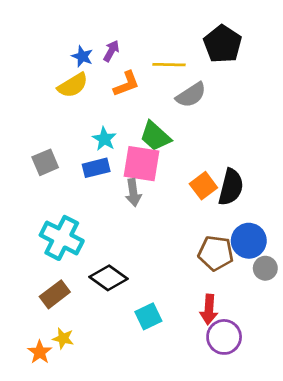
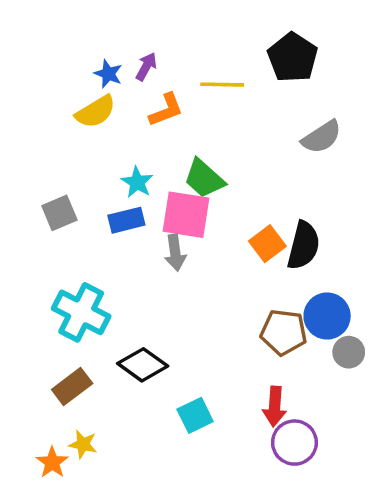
gray semicircle: (191, 95) -> (322, 137), moved

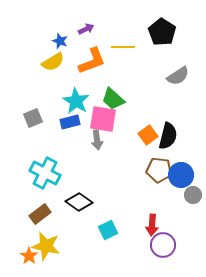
purple arrow: (146, 66) -> (86, 29), moved, turned 35
orange L-shape: (166, 110) -> (92, 61), size x1.4
cyan star: (137, 182) -> (76, 101), size x1.5
brown pentagon: (284, 332) -> (159, 170), moved
yellow star: (83, 444) -> (46, 246), size x1.8

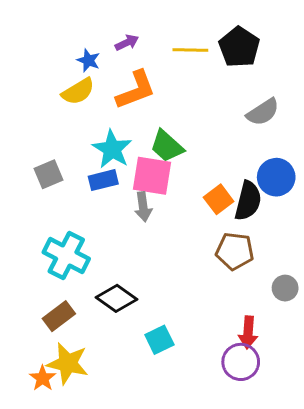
yellow line: (123, 47) -> (190, 50), moved
blue circle: (181, 175) -> (276, 177), moved
red arrow: (152, 225) -> (248, 332), moved

